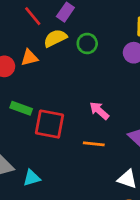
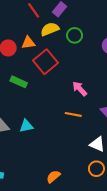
red square: (50, 124) -> (46, 62), moved, turned 35
cyan triangle: (32, 178) -> (26, 126), moved

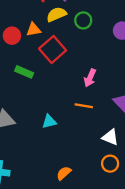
pink arrow: (80, 89) -> (90, 78), turned -112
cyan triangle: (26, 126) -> (49, 122), moved

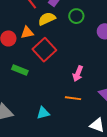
green circle: (83, 20) -> (76, 16), moved

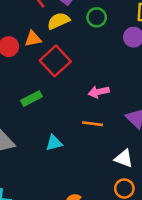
green rectangle: (20, 70) -> (31, 99), moved, turned -49
pink arrow: (78, 74) -> (99, 92), turned 56

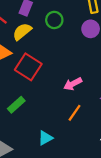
orange line: (93, 124) -> (74, 113), turned -48

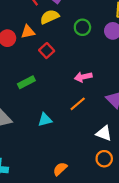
green circle: (54, 20) -> (82, 27), moved
red square: (28, 67) -> (47, 51), size x0.6

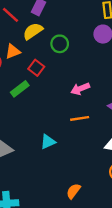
green circle: (82, 27) -> (60, 44), moved
green rectangle: (26, 82) -> (20, 89), moved
orange line: (78, 104) -> (80, 118), turned 42

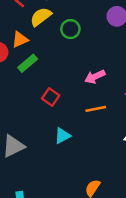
red square: (36, 68) -> (51, 97), moved
green rectangle: (20, 89) -> (28, 63), moved

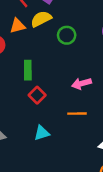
orange triangle: (20, 40) -> (18, 26), moved
green rectangle: (28, 63) -> (28, 70), moved, turned -60

